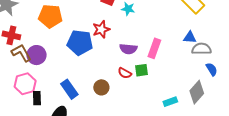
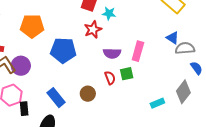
red star: (101, 29) -> (93, 30), moved
blue triangle: (190, 37) -> (173, 38), turned 32
red semicircle: (125, 73) -> (110, 78), turned -136

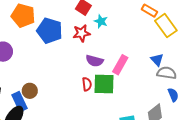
blue pentagon: (63, 50) -> (50, 31), moved
green square: (127, 74) -> (104, 84), size x1.6
brown circle: (88, 94) -> (30, 91), moved
blue rectangle: (56, 98) -> (19, 102), moved

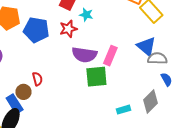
blue triangle: (157, 60) -> (146, 46), size x1.5
purple semicircle: (94, 61) -> (84, 55), size x1.4
red semicircle: (87, 84) -> (37, 79), moved

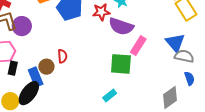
purple semicircle: (84, 55) -> (121, 26), moved
cyan rectangle: (124, 110) -> (110, 95), moved, turned -32

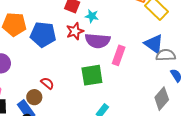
red semicircle: (62, 56) -> (47, 83), turned -32
green square: (121, 64) -> (92, 75), moved

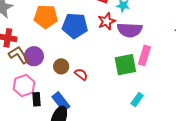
pink rectangle: (119, 55) -> (144, 55), moved
brown circle: (34, 97) -> (61, 66), moved

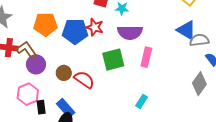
red star: (107, 21) -> (95, 27), moved, turned -30
brown L-shape: (19, 55) -> (26, 50), moved
green square: (125, 65) -> (113, 60), moved
red semicircle: (81, 74) -> (84, 80), size x1.5

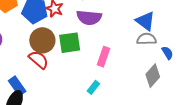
gray semicircle: (199, 40) -> (147, 39), moved
pink rectangle: (146, 57) -> (104, 57), moved
brown circle: (64, 73) -> (42, 40), moved, size x1.6

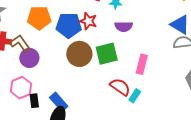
purple semicircle: (89, 17) -> (124, 27), size x0.7
red semicircle: (39, 60) -> (120, 87), moved

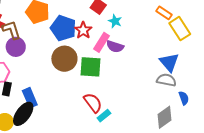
pink rectangle: (142, 64) -> (102, 42), moved

